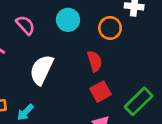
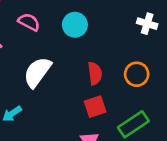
pink semicircle: (25, 25) -> (29, 22), turned -30
orange circle: (110, 28) -> (137, 74), moved

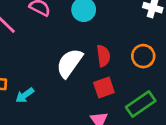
white semicircle: (37, 72) -> (70, 63), moved

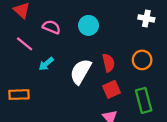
cyan arrow: (25, 95) -> (46, 64), moved
green rectangle: (141, 104) -> (144, 100), turned -65

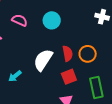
orange circle: (142, 60) -> (88, 54), moved
cyan arrow: (46, 64) -> (15, 76), moved

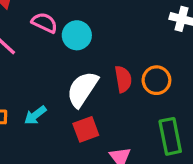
cyan circle: (52, 20) -> (77, 35), moved
red square: (69, 77) -> (86, 129), moved

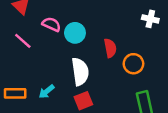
red semicircle: (123, 79) -> (110, 48), moved
white semicircle: (82, 89) -> (80, 72), turned 140

